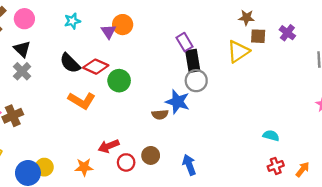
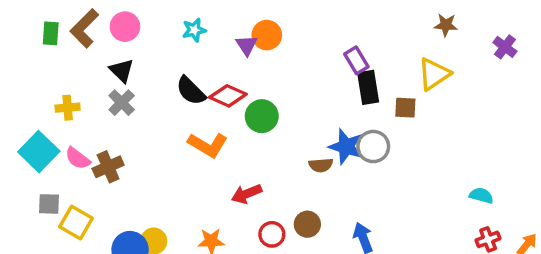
brown square: (258, 36) -> (405, 108), moved
gray circle: (196, 81) -> (373, 147), moved
red arrow: (109, 146) -> (247, 194), moved

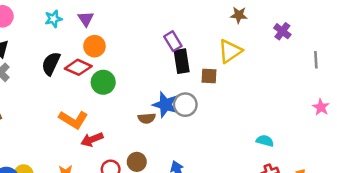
orange circle: (267, 35) -> (94, 46), moved
purple triangle: (247, 45) -> (86, 19), moved
black semicircle: (191, 91) -> (51, 64), turned 70
orange L-shape: (208, 145) -> (73, 120), moved

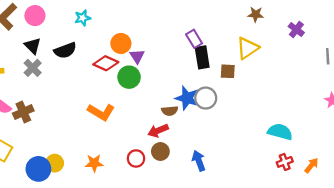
purple triangle: (86, 19) -> (137, 56), moved
black semicircle: (51, 64) -> (65, 50), moved, turned -135
red arrow: (92, 139) -> (158, 131), moved
cyan semicircle: (265, 141) -> (280, 132), size x1.5

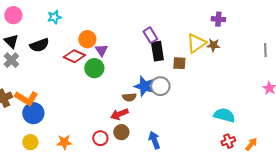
brown star: (256, 14) -> (213, 45), moved
purple cross: (296, 30) -> (218, 19), moved, turned -32
orange L-shape: (101, 112) -> (26, 98), moved
blue circle: (38, 169) -> (33, 113), moved

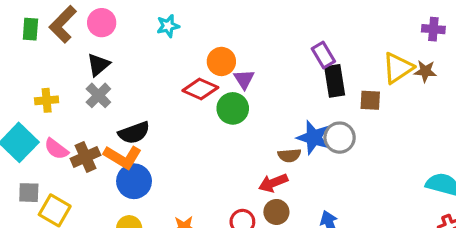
black triangle: (11, 41) -> (98, 65), turned 35
black semicircle: (39, 45) -> (134, 133), moved

